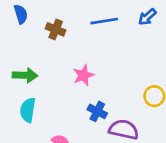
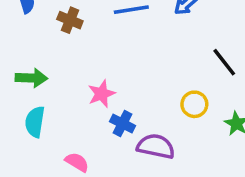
pink star: (83, 75) -> (102, 94), moved

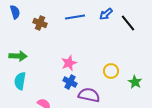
black line: (224, 62) -> (128, 23), moved
pink star: (102, 94) -> (69, 63), moved

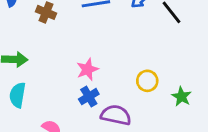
blue cross: (70, 82) -> (89, 97), turned 32

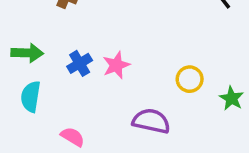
blue cross: (89, 97) -> (80, 63), moved

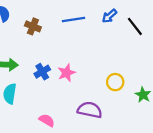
pink semicircle: (73, 137) -> (47, 120), moved

